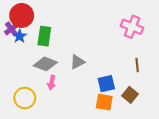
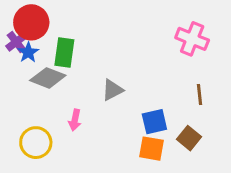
gray diamond: (45, 64) -> (48, 78), moved

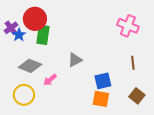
red circle: (31, 22) -> (35, 19), moved
gray diamond: (48, 78) -> (30, 66), moved
pink arrow: (75, 120) -> (50, 80), turned 40
brown square: (189, 138) -> (137, 96), moved

